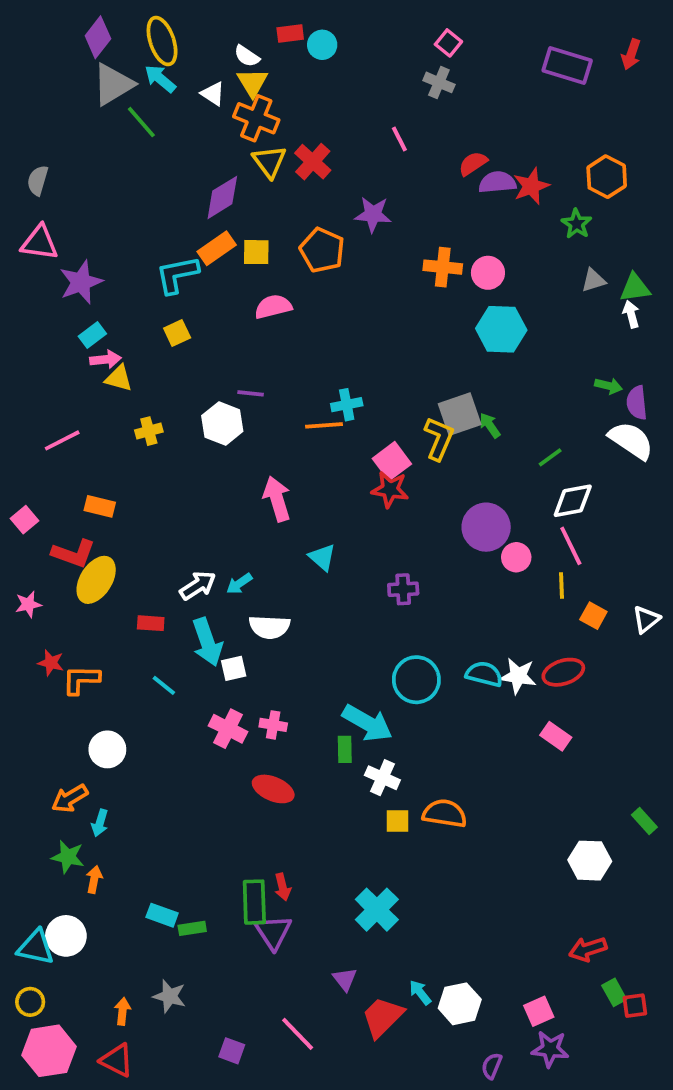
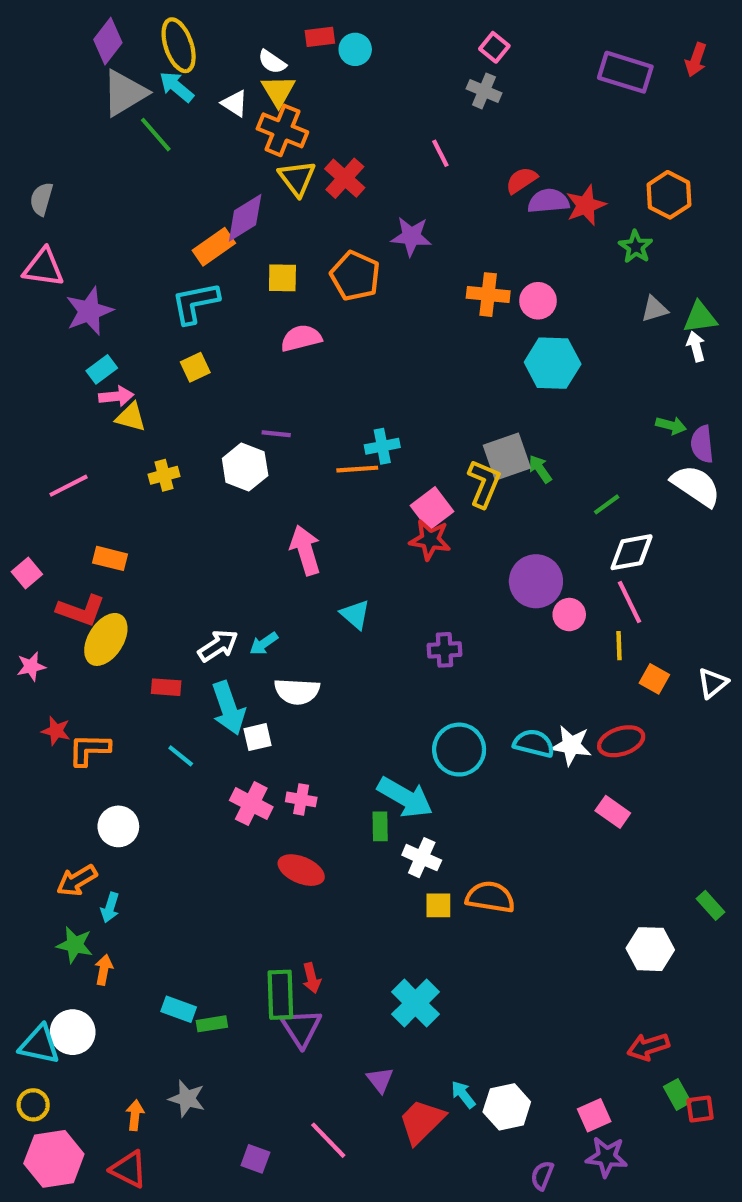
orange rectangle: (217, 248) -> (214, 247), moved

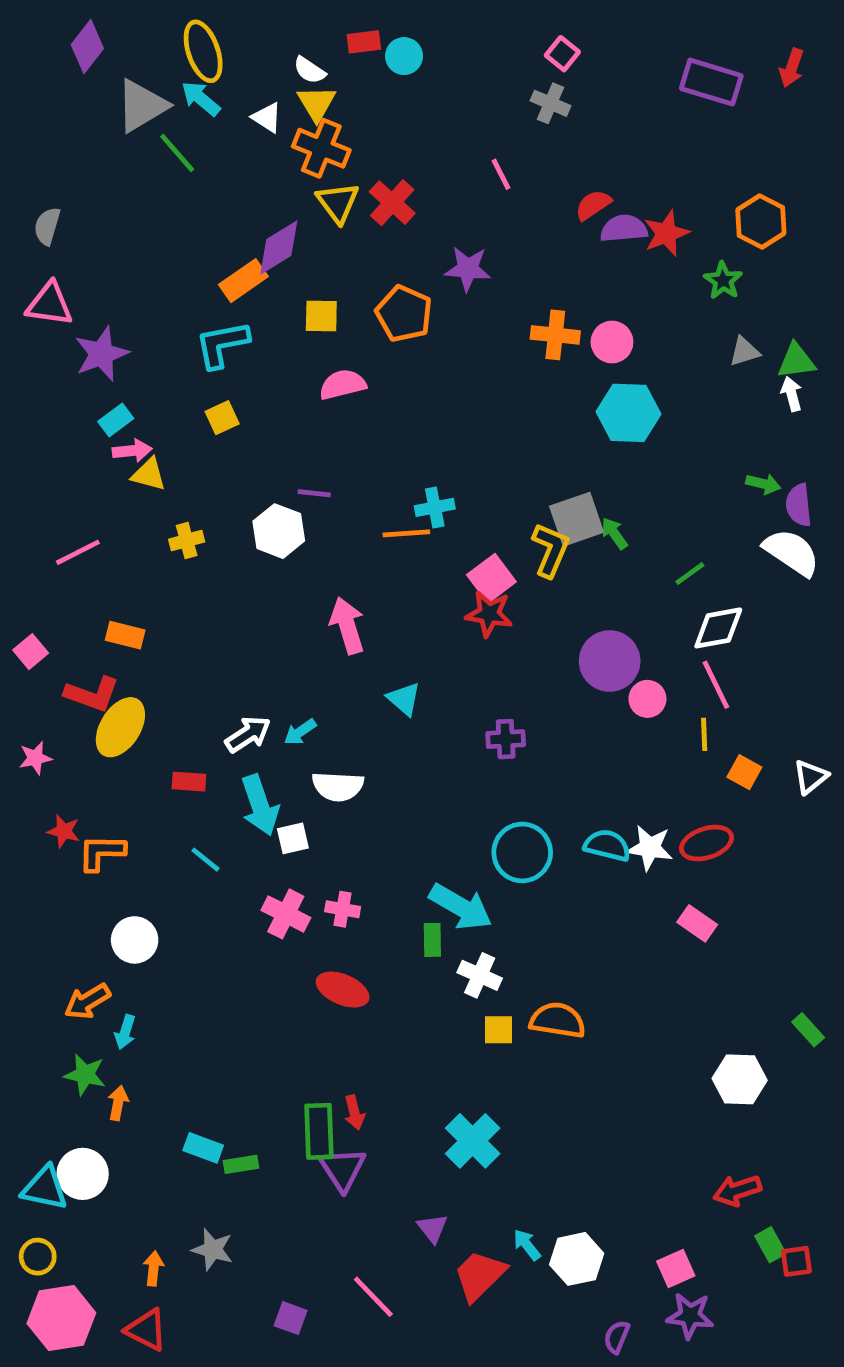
purple diamond: (108, 41) -> (87, 47), moved

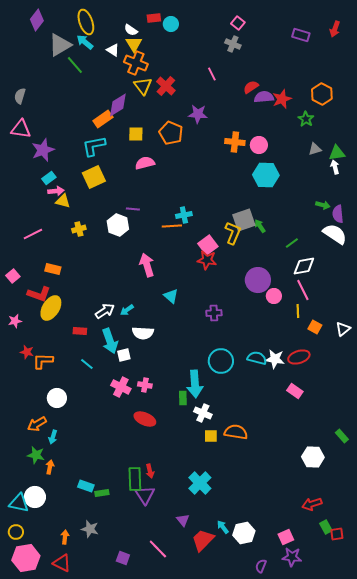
purple rectangle: (711, 82) -> (301, 35), size x0.7
yellow square: (222, 418) -> (94, 177), size x1.6
cyan arrow: (461, 907) -> (195, 384), turned 56

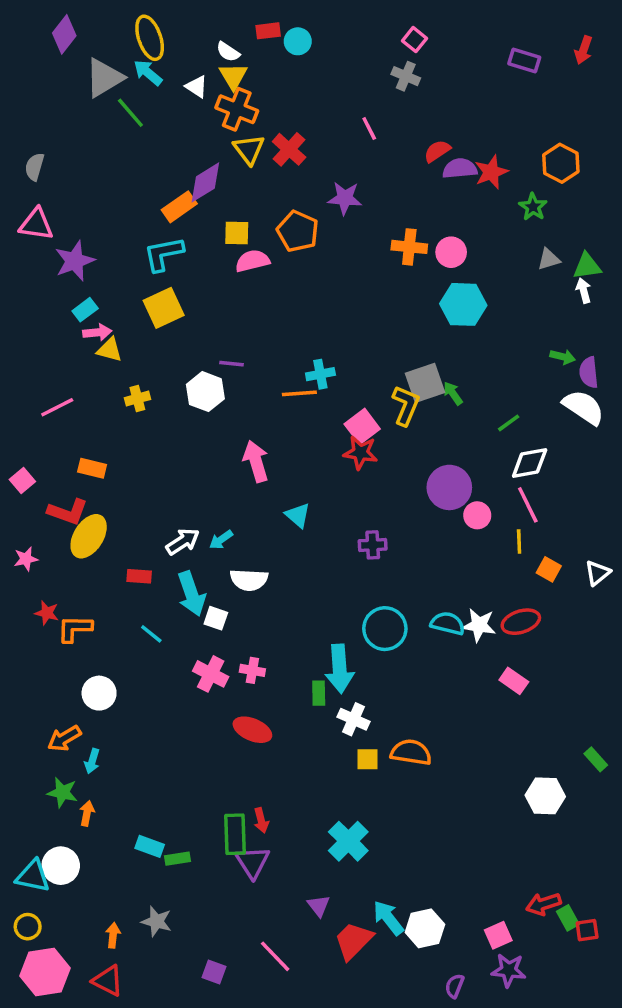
pink semicircle: (145, 163) -> (252, 261), moved
white square: (124, 355) -> (216, 618), turned 32
red arrow: (312, 504) -> (543, 904), moved
cyan arrow: (223, 527) -> (388, 918), size x1.5

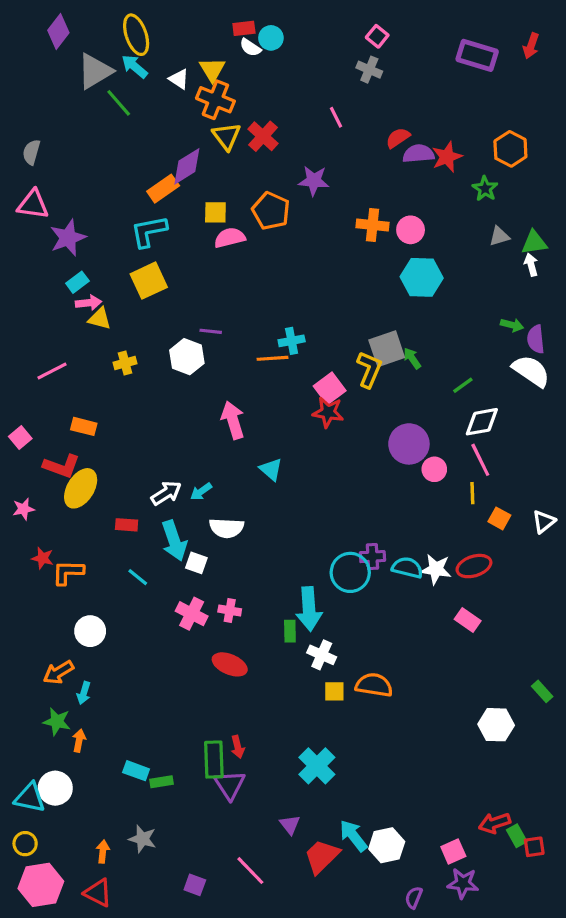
white semicircle: (228, 52) -> (250, 47), moved
purple rectangle: (524, 60) -> (477, 55), size x1.4
purple cross: (373, 545) -> (372, 557), moved

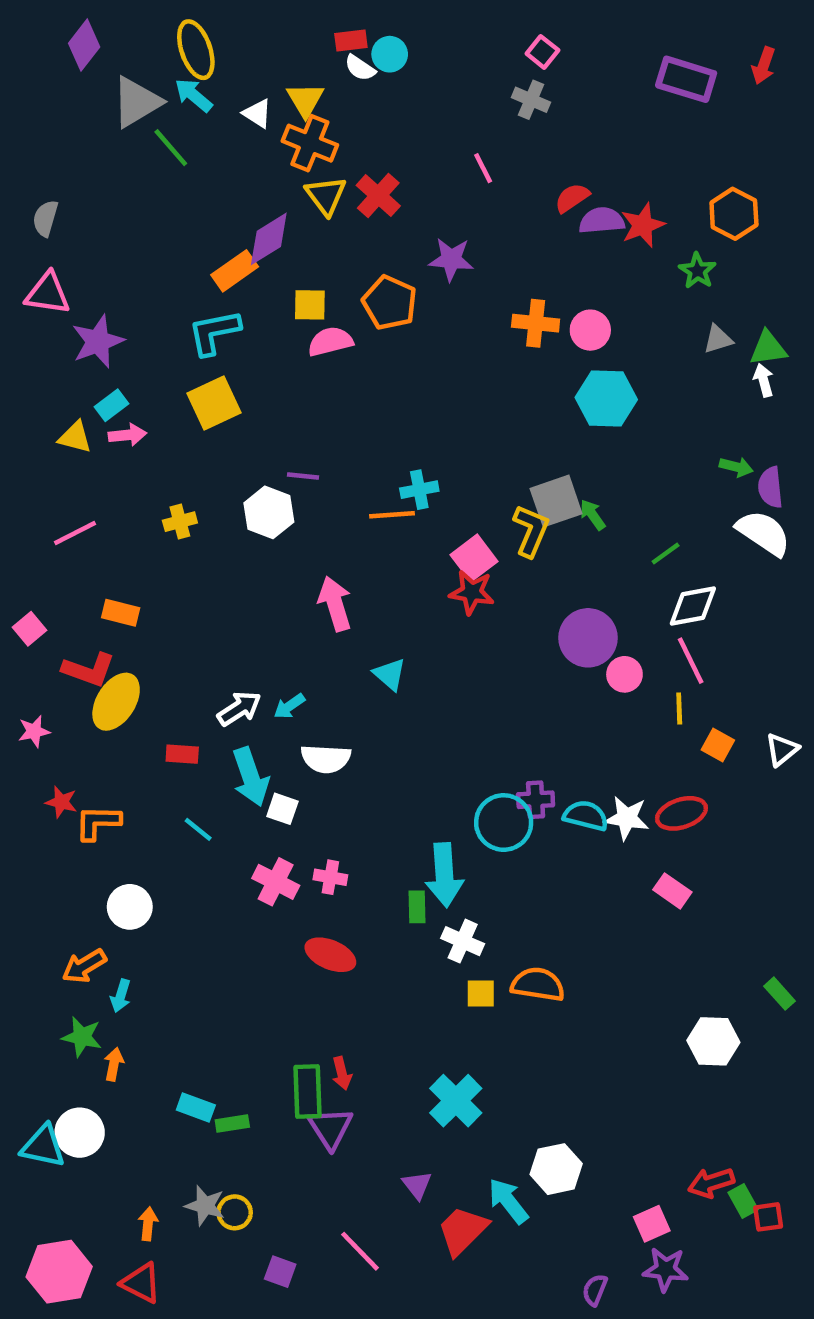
yellow triangle: (100, 319) -> (75, 437), moved
yellow circle: (25, 844) -> (235, 1212), moved
white hexagon: (387, 845) -> (556, 1169), moved

